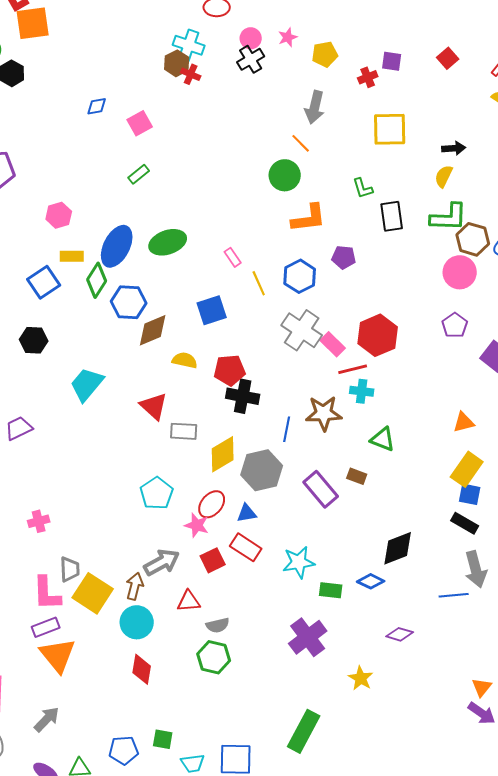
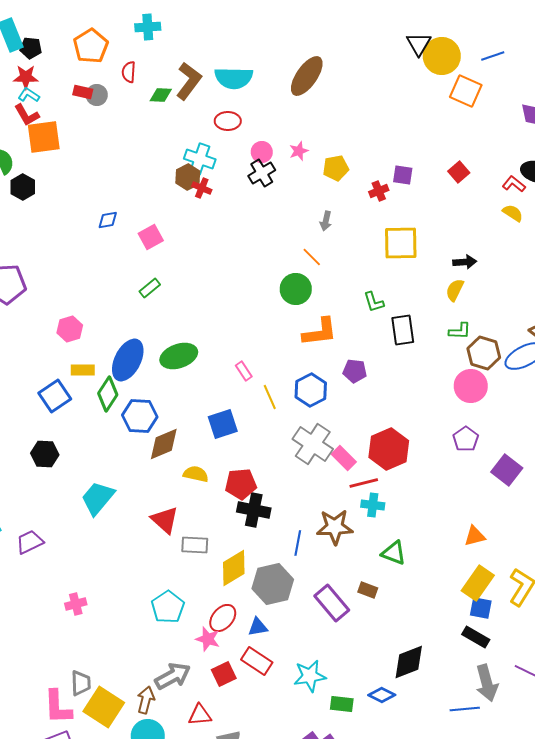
gray arrow: (315, 107) -> (326, 221), size x0.6
green L-shape: (449, 217) -> (460, 331), size x0.6
pink cross: (39, 521) -> (76, 604), moved

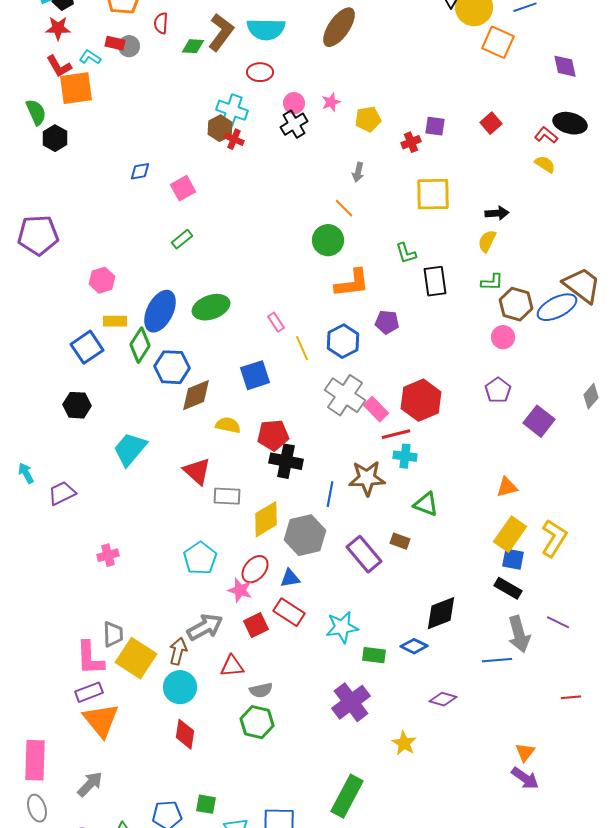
cyan L-shape: (29, 95) -> (90, 57), moved
pink circle: (471, 386) -> (503, 337), size x0.7

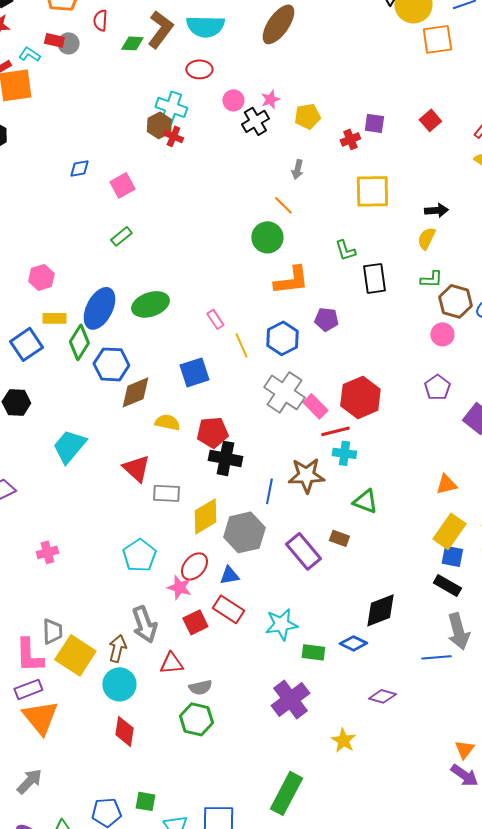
orange square: (498, 42) -> (437, 39), turned -32
black cross: (294, 124) -> (255, 121), moved
gray arrow: (205, 627) -> (144, 624), turned 99

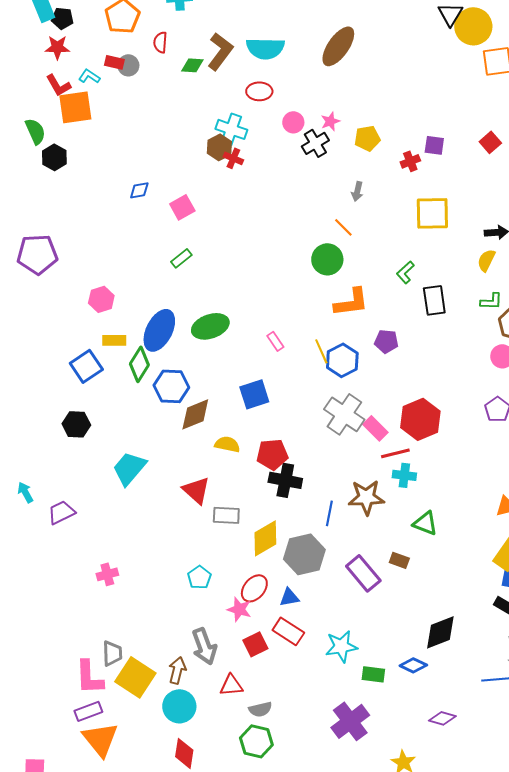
green L-shape: (345, 250) -> (405, 272), turned 65
yellow line: (241, 345) -> (321, 351), moved
cyan pentagon: (139, 555) -> (199, 577), size x0.7

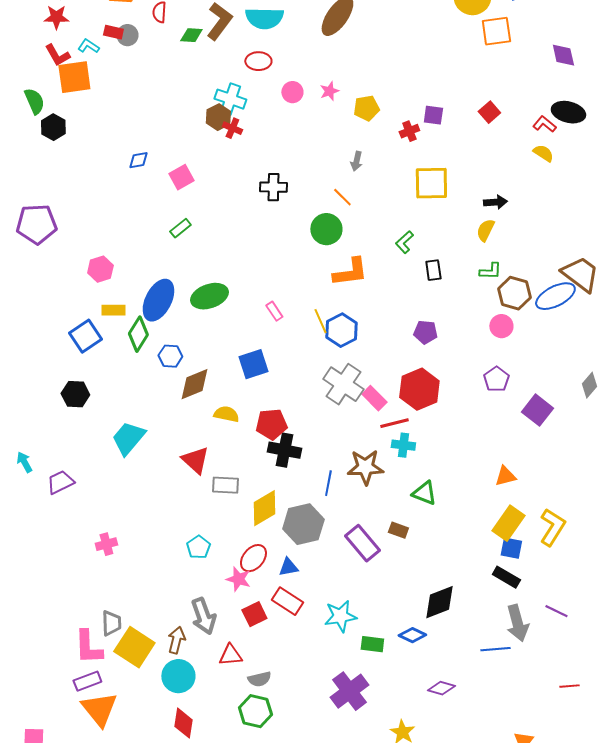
black cross: (315, 143) -> (273, 187), moved, turned 32
black rectangle: (434, 300) -> (433, 270), size x0.7
purple pentagon: (386, 341) -> (425, 332), moved
blue hexagon: (171, 386) -> (170, 356), size x0.7

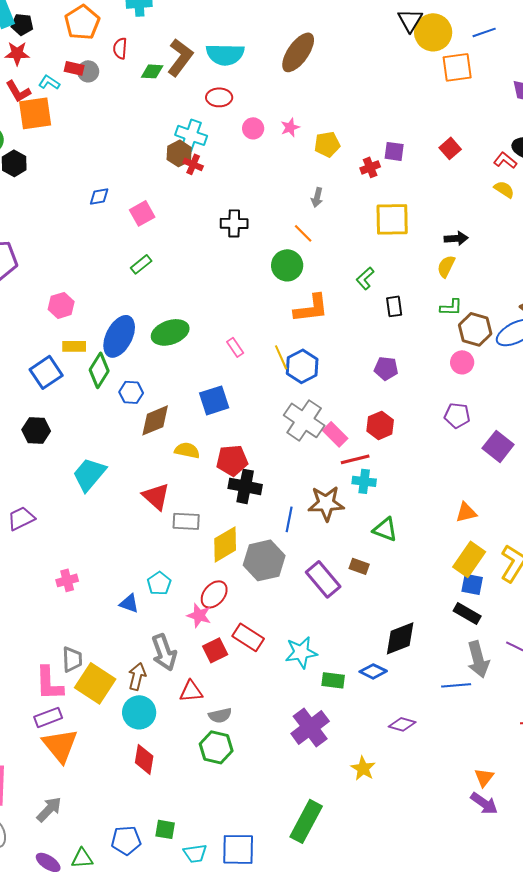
purple pentagon: (496, 379) -> (457, 415), turned -30
red hexagon: (419, 389) -> (380, 425), size x0.7
blue triangle: (288, 567) -> (129, 603), moved, turned 30

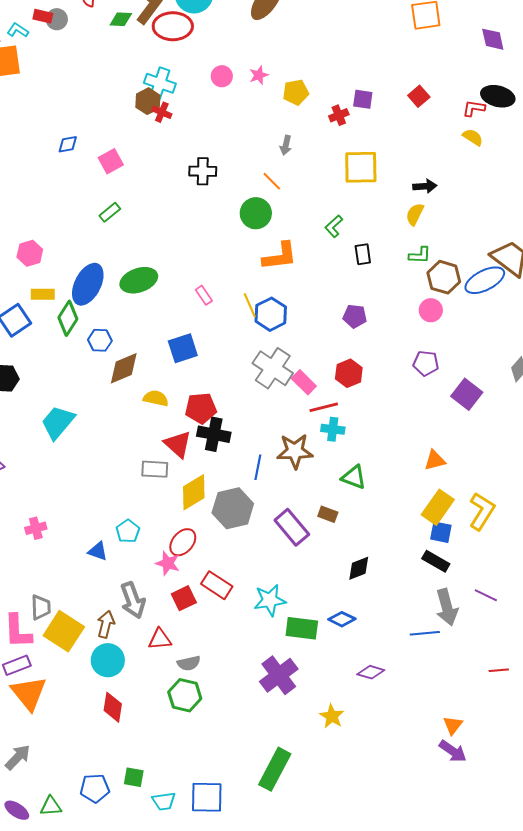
red ellipse: (219, 97) -> (173, 26), moved, size x1.5
red L-shape: (505, 160) -> (474, 108), turned -30
red triangle: (156, 496) -> (178, 444), moved
black diamond: (400, 638) -> (359, 568), moved, size x0.7
green rectangle: (333, 680) -> (302, 628), size x1.4

